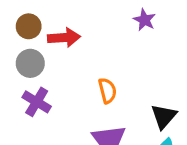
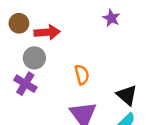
gray circle: (30, 63) -> (34, 58), moved
black triangle: (164, 116) -> (127, 95), turned -30

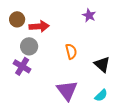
orange semicircle: (82, 75) -> (71, 51), moved
black triangle: (127, 95) -> (102, 64), moved

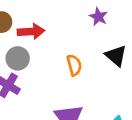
black triangle: (102, 64) -> (116, 56), moved

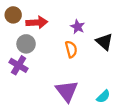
purple star: (98, 17) -> (78, 27), moved

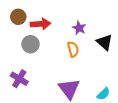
purple cross: (19, 65) -> (19, 79), moved

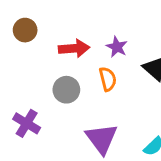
red arrow: (41, 24) -> (74, 48), moved
gray circle: (30, 44) -> (66, 90), moved

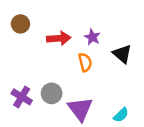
gray circle: (66, 90) -> (52, 93), moved

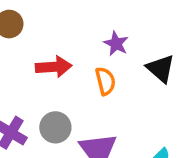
red arrow: (59, 38) -> (54, 67), moved

